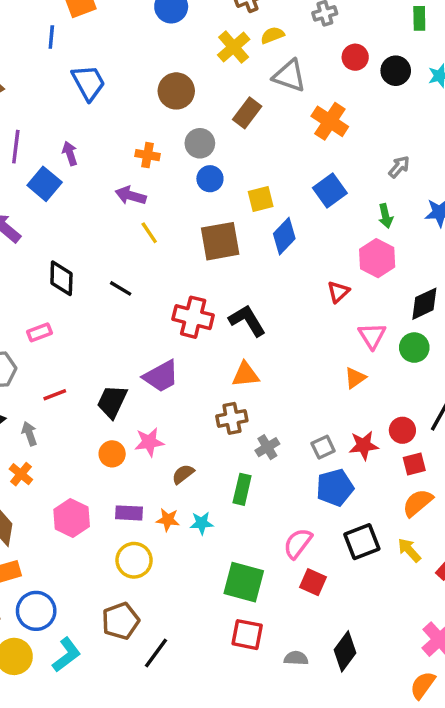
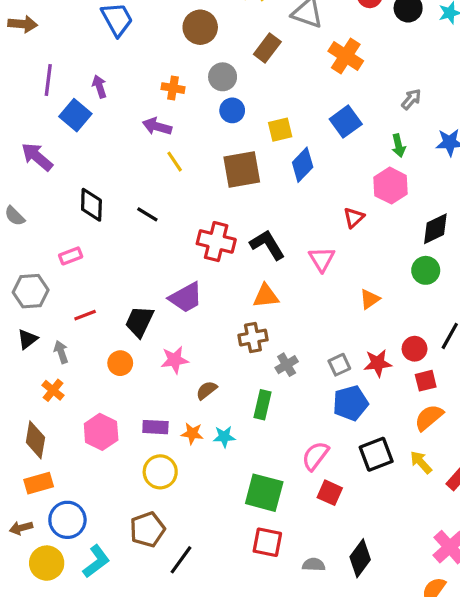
pink triangle: (372, 336) -> (322, 259), moved
orange circle: (112, 454) -> (120, 363), moved

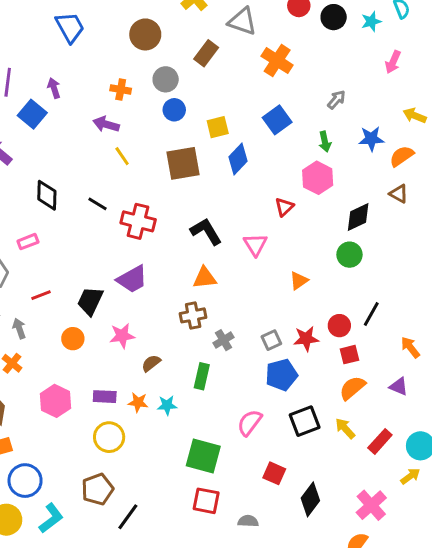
red cross: (216, 242) -> (138, 221), moved
red square: (330, 493) -> (274, 473), moved
black diamond: (360, 558) -> (310, 499), moved

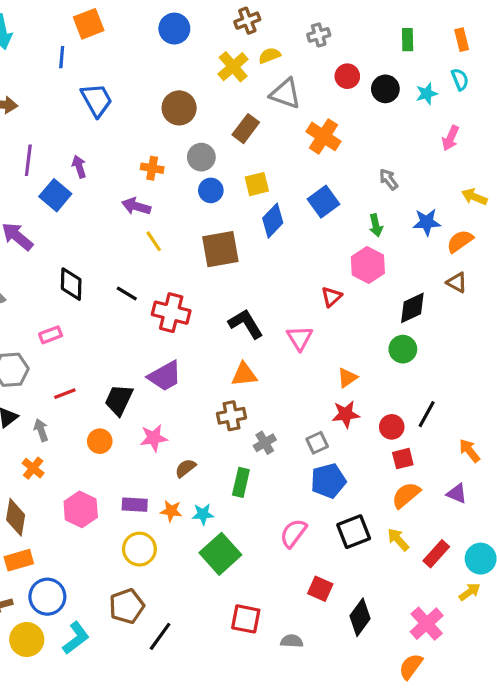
gray arrow: (336, 100) -> (389, 179), turned -78
yellow square: (218, 127) -> (257, 184), moved
blue diamond: (238, 159) -> (273, 221), moved
red star: (306, 339) -> (346, 414), moved
green square: (203, 456) -> (220, 554), moved, turned 33

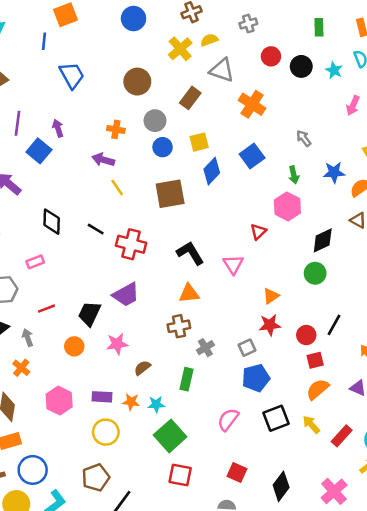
cyan star: (427, 94) -> (334, 70), turned -30
red square: (320, 589) -> (237, 472), moved
red square: (246, 619) -> (180, 475), moved

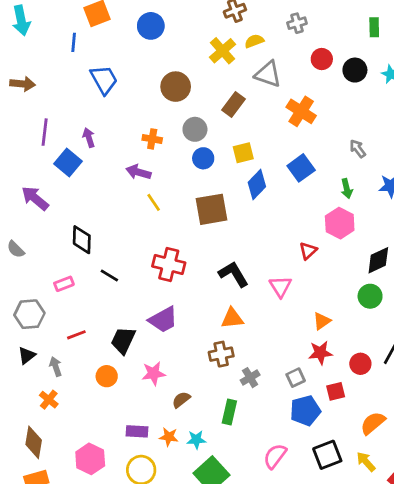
blue circle: (134, 19) -> (151, 26), moved
black line: (96, 229) -> (109, 276), moved
red square: (315, 360) -> (336, 391), moved
pink hexagon: (59, 401) -> (90, 459), moved

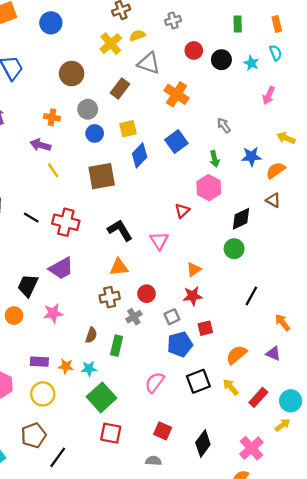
black line: (109, 276) -> (31, 218), moved
red circle: (360, 364) -> (147, 294), moved
brown semicircle: (181, 400) -> (91, 335), moved, turned 147

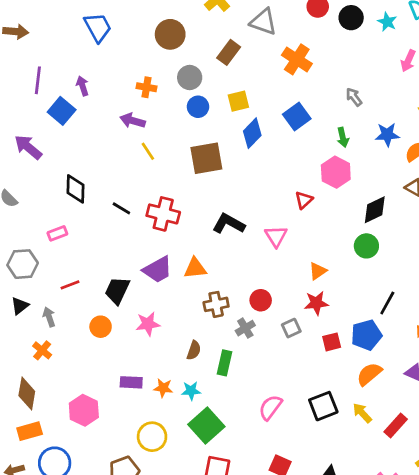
black L-shape: (120, 230) -> (229, 224), turned -30
orange triangle: (119, 267) -> (195, 268), moved
blue pentagon: (180, 344) -> (366, 335), moved
yellow circle: (43, 394) -> (152, 437), moved

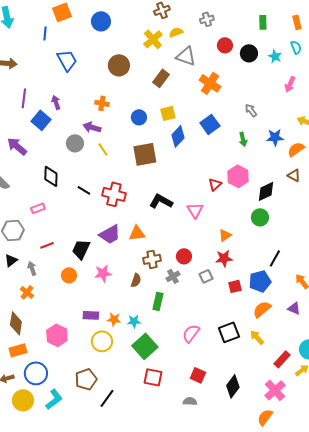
gray circle: (190, 78) -> (75, 143), moved
pink hexagon: (336, 172) -> (238, 176), moved
brown semicircle: (194, 350) -> (136, 280), moved
red rectangle: (396, 426) -> (282, 359), moved
yellow circle: (152, 437) -> (102, 341), moved

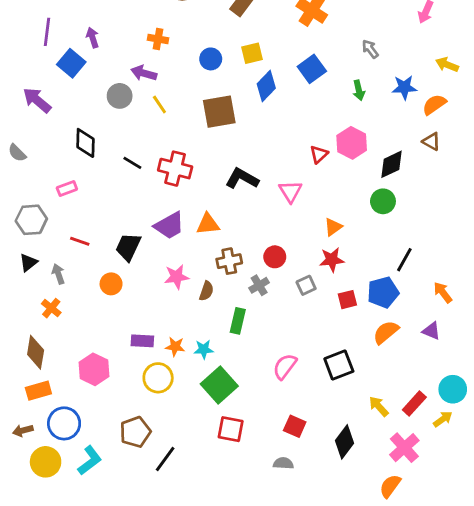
red line: (47, 245) -> (80, 241), turned 40
pink star: (103, 273) -> (177, 277), moved
yellow arrow: (257, 337) -> (379, 406), moved

